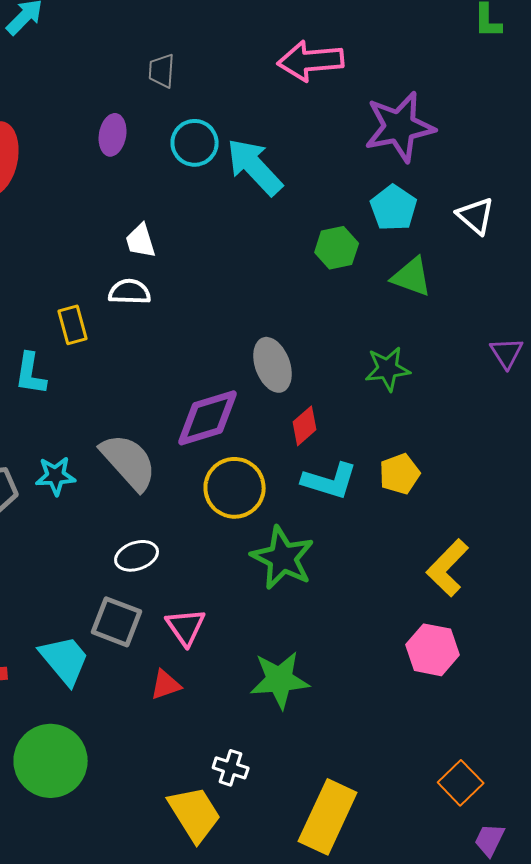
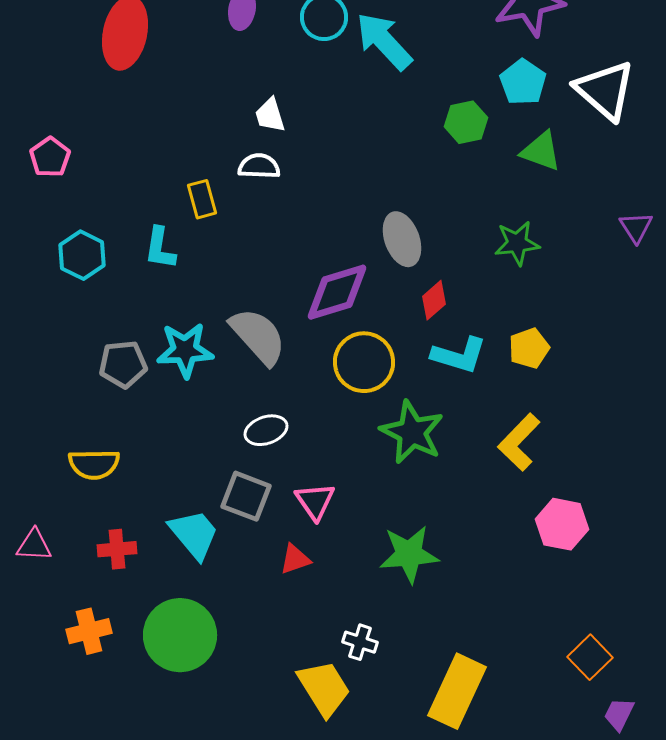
white triangle: (476, 216) -> (605, 90), size x1.6
cyan star: (56, 476) -> (185, 350), size x1.4
yellow L-shape: (448, 568) -> (519, 442), moved

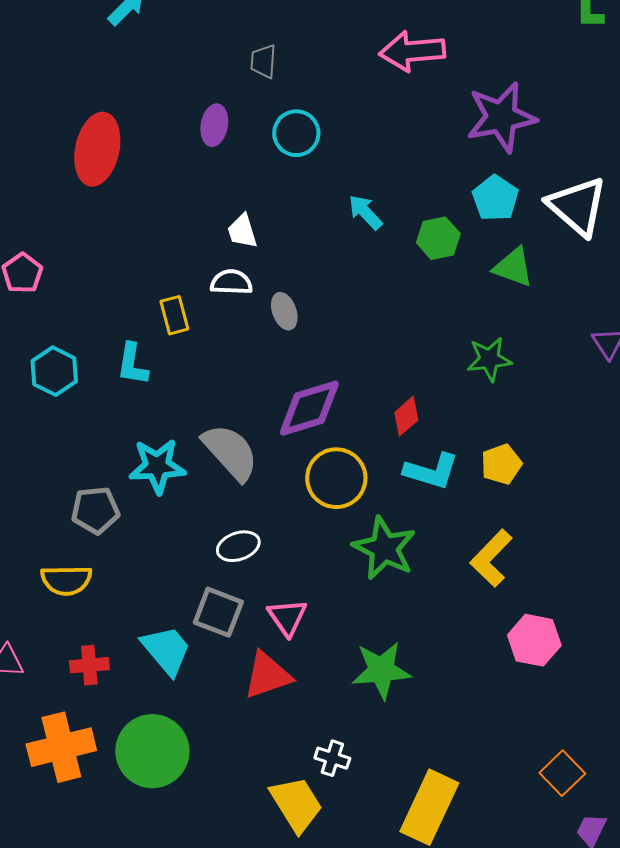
cyan arrow: (384, 41) -> (365, 212), moved, size x0.6
gray ellipse: (402, 239) -> (284, 311), moved, size x0.7
gray pentagon: (123, 364) -> (95, 510), moved
red triangle: (295, 559) -> (267, 675), size x1.6
orange cross: (89, 631) -> (61, 747), size x1.5

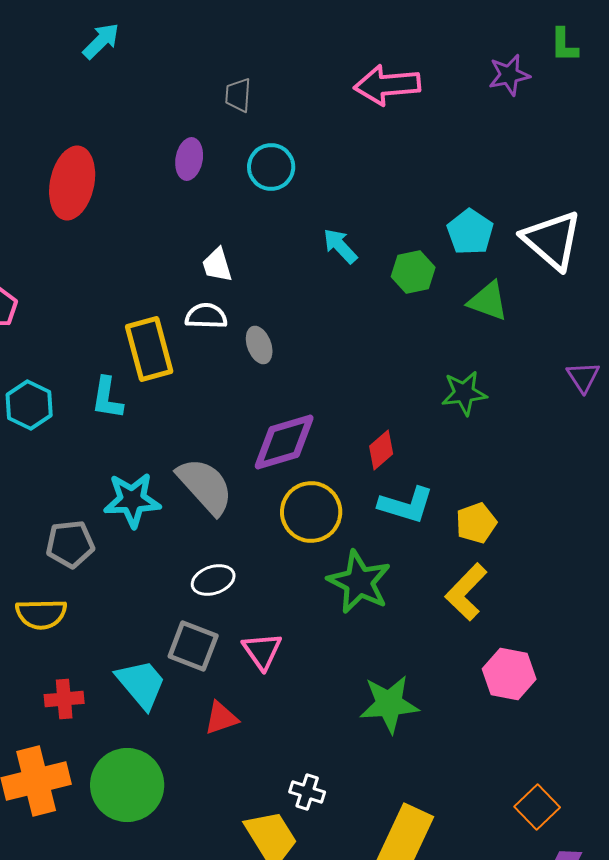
purple star: (501, 117) -> (509, 75), moved, size x0.6
yellow rectangle: (174, 315) -> (149, 349), size x1.6
yellow pentagon: (501, 464) -> (476, 523), moved
green star: (381, 670) -> (389, 704), moved
red triangle: (267, 675) -> (221, 718), moved, size x0.7

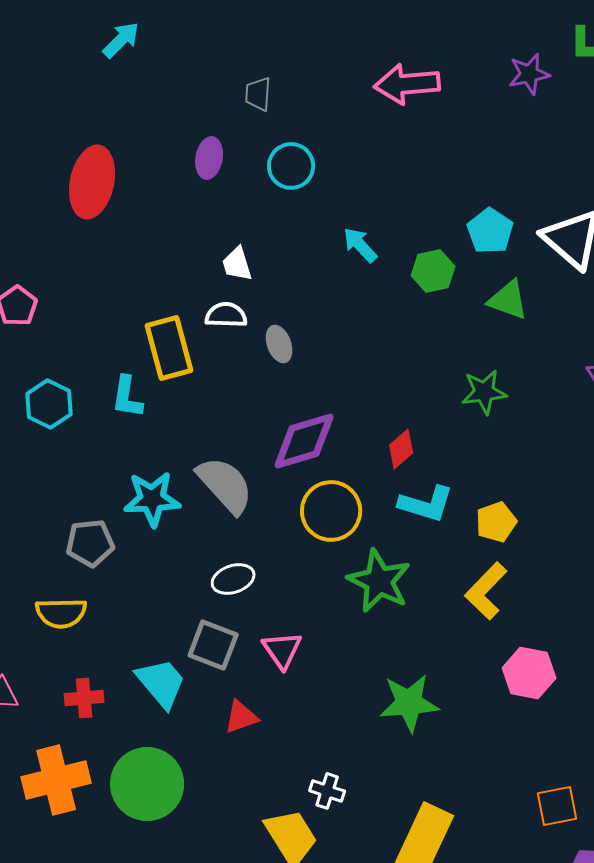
orange square: (537, 807) -> (557, 806), turned 33

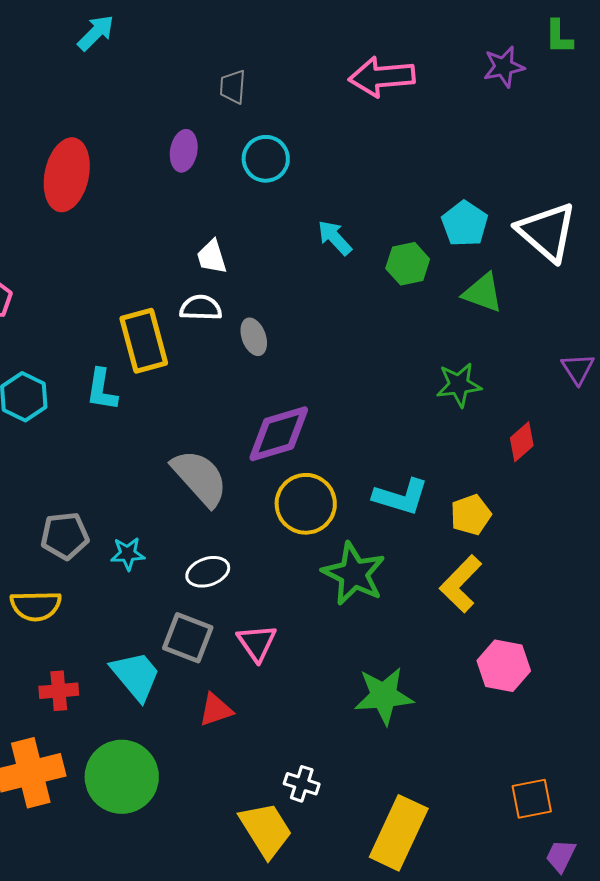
red diamond: (401, 449) -> (522, 442), moved
cyan star: (152, 499) -> (128, 554), moved, size x0.6

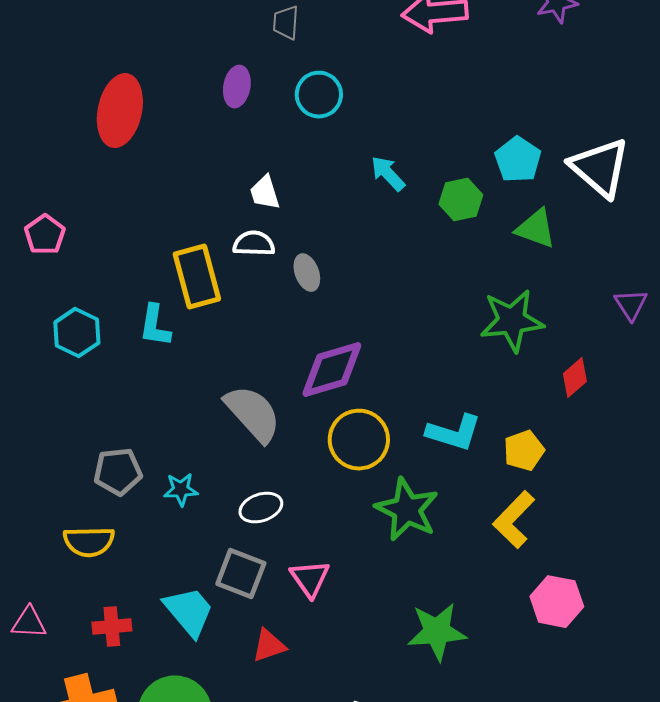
green star: (459, 385) -> (512, 321), size x1.4

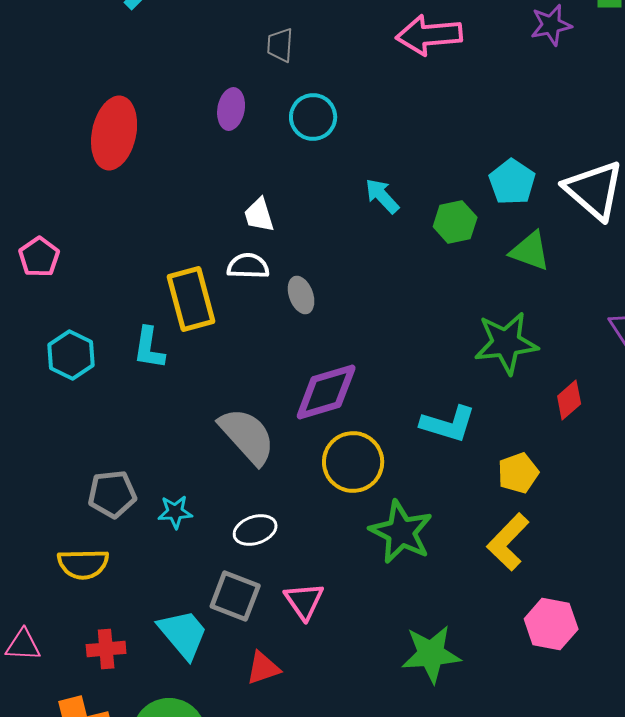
cyan L-shape: (454, 433) -> (448, 424), moved

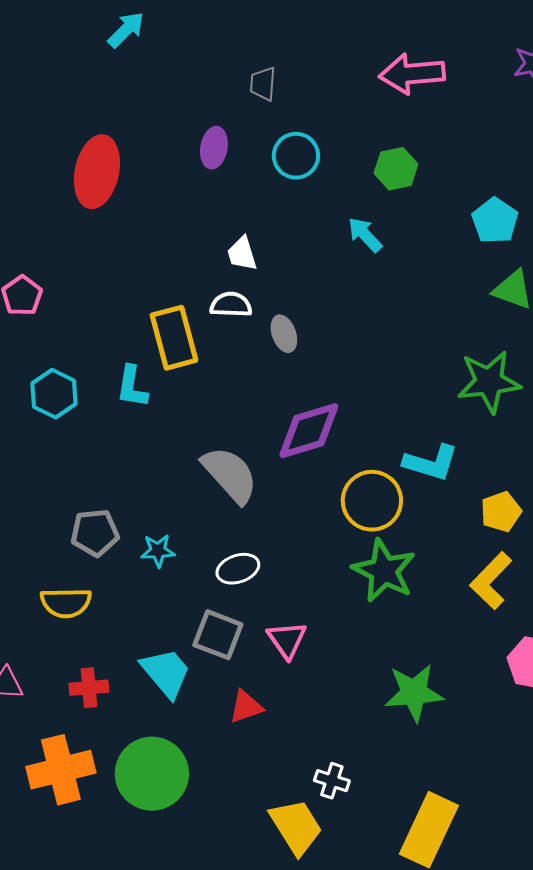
green hexagon: (455, 222) -> (396, 169), moved
yellow circle: (353, 462) -> (372, 501), moved

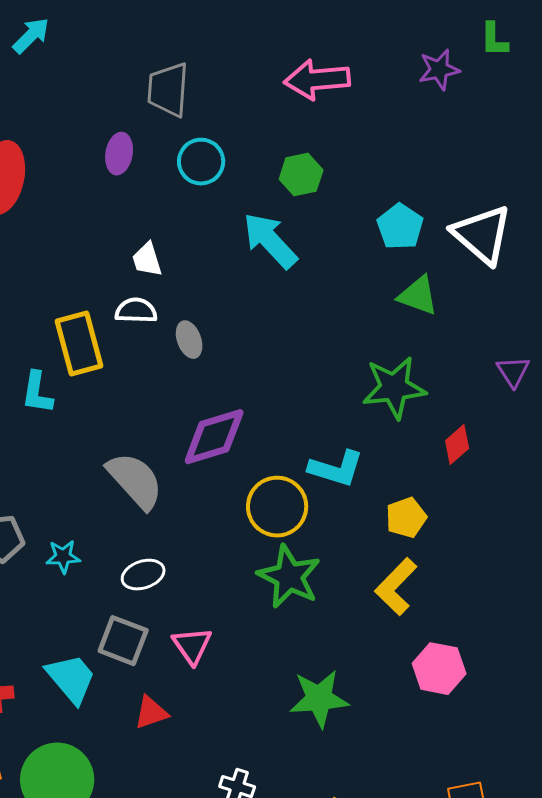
gray trapezoid: (263, 84) -> (168, 90), size x1.6
cyan arrow: (365, 235) -> (270, 241), size x1.6

